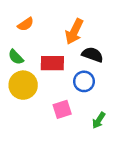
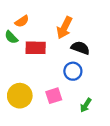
green semicircle: (16, 57) -> (11, 37), moved
red rectangle: (52, 63) -> (36, 48), moved
yellow circle: (23, 85) -> (20, 96), moved

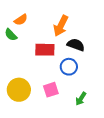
red rectangle: (36, 48) -> (45, 50), moved

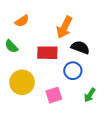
green semicircle: (11, 35) -> (11, 46), moved
yellow circle: (19, 90) -> (22, 82), moved
green arrow: (81, 99) -> (90, 95), moved

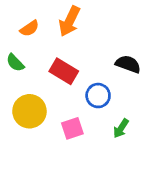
orange arrow: (64, 27) -> (69, 21), moved
black semicircle: (80, 47) -> (128, 64), moved
red rectangle: (47, 53) -> (64, 71), turned 30

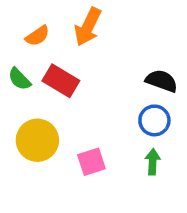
red rectangle: (64, 71) -> (61, 81), moved
blue circle: (98, 96) -> (154, 120), moved
green arrow: (121, 128) -> (153, 162), turned 150

